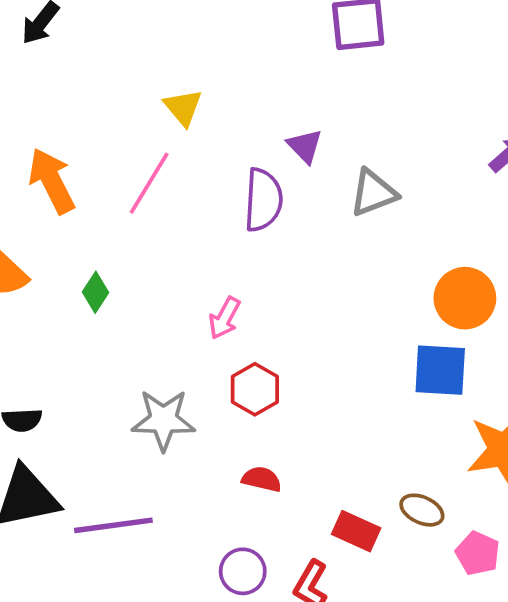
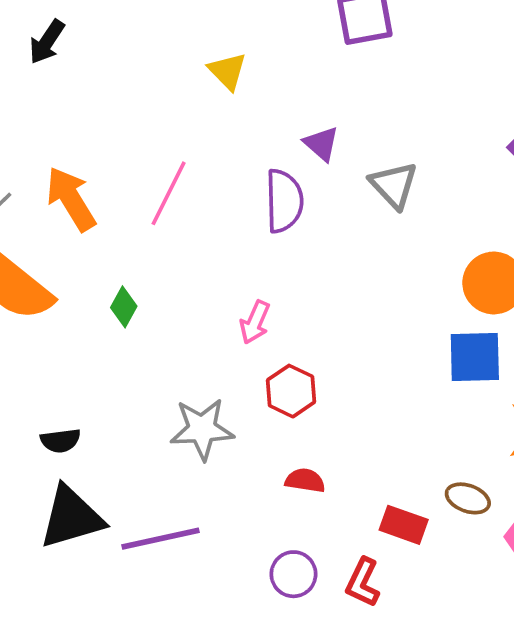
yellow triangle: (183, 107) -> (227, 71), moved
gray triangle: (373, 193) -> (394, 185), turned -48

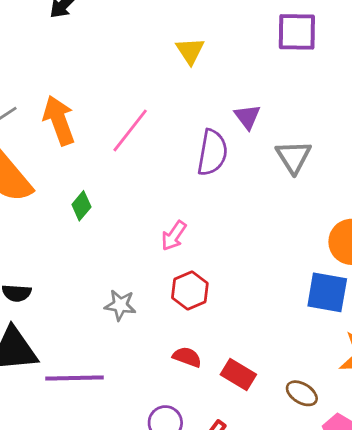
gray star: (202, 429) -> (120, 305), size x0.7
red rectangle: (404, 525) -> (238, 375), moved

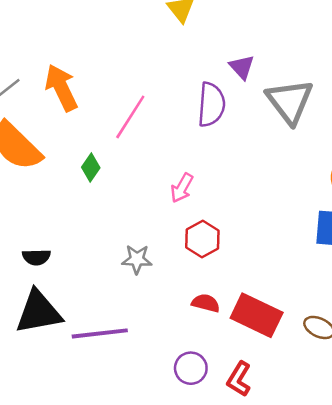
pink line: (130, 130) -> (130, 117), moved
gray triangle: (294, 157) -> (290, 101), size x1.4
red rectangle: (238, 375) -> (257, 315), size x1.5

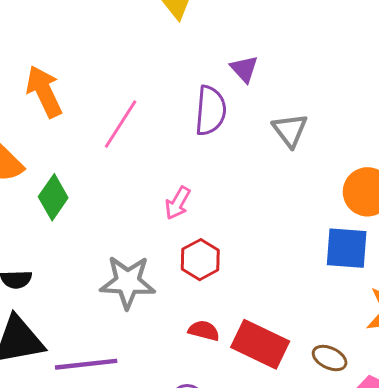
gray triangle: (290, 101) -> (290, 130), moved, size x0.7
green diamond: (91, 168) -> (53, 197), moved, size x1.4
gray star: (137, 259) -> (128, 282), size x1.6

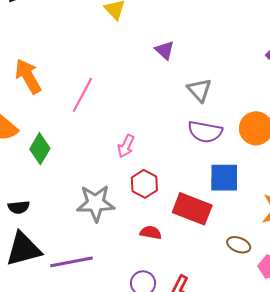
purple semicircle: (210, 111) -> (205, 132), moved, turned 100
blue square: (347, 248) -> (224, 178), moved
red rectangle: (260, 344) -> (192, 209), moved

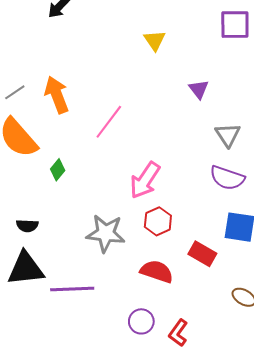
pink arrow: (126, 146) -> (145, 180), size x1.6
green diamond: (40, 149) -> (58, 170), size x0.7
red rectangle: (192, 209) -> (202, 254), size x0.7
red semicircle: (151, 233) -> (157, 271), size x1.5

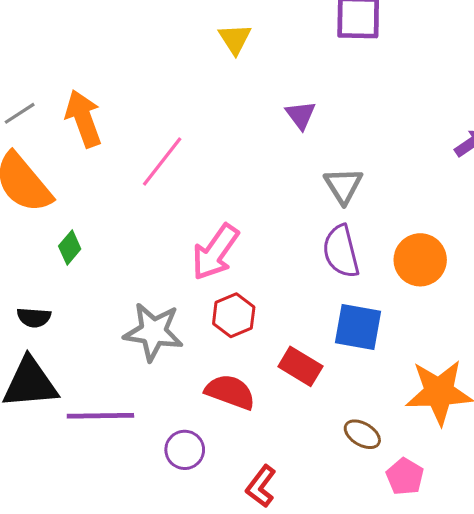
green diamond: (58, 170) -> (70, 247), moved
purple semicircle: (227, 178) -> (341, 251), turned 56
purple circle: (141, 321) -> (185, 450), moved

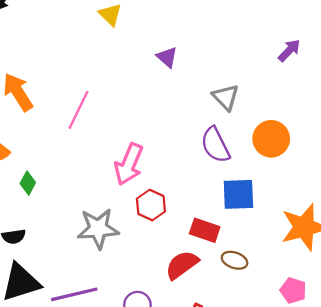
gray triangle: (343, 186) -> (226, 97), moved
red semicircle: (230, 392) -> (182, 265), moved, turned -44
brown ellipse: (362, 434) -> (235, 260), moved

